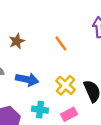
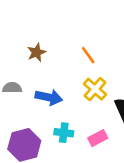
yellow cross: (66, 85) -> (95, 89), moved

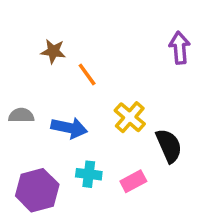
brown star: (37, 52) -> (53, 51), moved, turned 30
orange line: (88, 55) -> (87, 74), moved

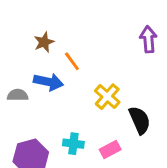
brown star: (53, 51) -> (44, 42), turned -30
blue arrow: (69, 128) -> (48, 82), moved

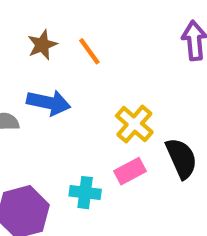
orange line: (72, 61) -> (89, 51), moved
pink rectangle: (110, 150) -> (130, 171), moved

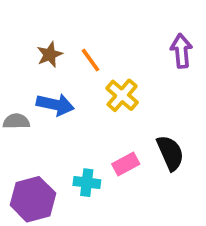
yellow cross: (134, 124) -> (122, 95), moved

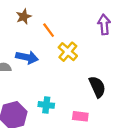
brown star: (50, 55) -> (24, 17), moved
pink rectangle: (126, 164) -> (80, 116), moved, turned 35

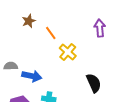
blue arrow: (27, 57) -> (32, 76), moved

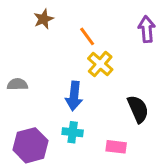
orange line: (51, 33) -> (87, 36), moved
blue arrow: (32, 76) -> (74, 96), moved, turned 84

